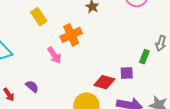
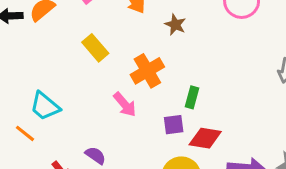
green rectangle: (144, 57) -> (192, 97), moved
purple square: (127, 73) -> (174, 125), moved

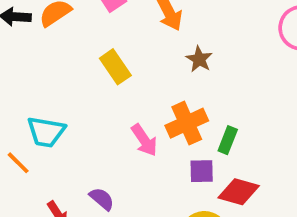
brown star: (175, 25) -> (199, 59), moved
orange cross: (147, 71) -> (187, 123), moved
cyan trapezoid: (45, 106) -> (46, 132), turned -36

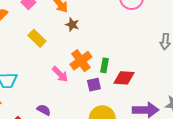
brown star: (199, 59) -> (72, 25), moved
red diamond: (239, 192) -> (124, 78), moved

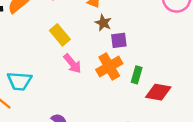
pink arrow: (60, 74) -> (72, 64), moved
purple square: (94, 85) -> (119, 40), moved

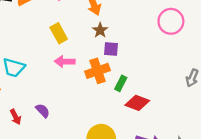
pink arrow: (72, 64) -> (65, 61), turned 120

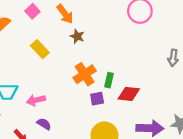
purple square: (111, 49) -> (97, 99), moved
pink arrow: (65, 61) -> (36, 100), moved

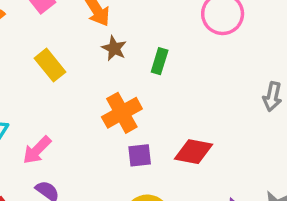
green rectangle: (109, 80) -> (160, 61), moved
pink arrow: (36, 100) -> (37, 150), turned -36

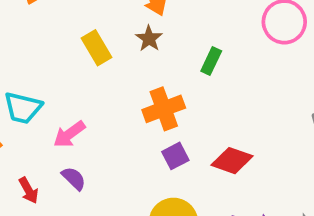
brown star: (114, 48) -> (149, 39), moved
purple square: (140, 155) -> (175, 156), turned -30

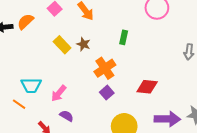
brown star: (149, 39) -> (83, 44), moved
purple square: (175, 156) -> (107, 93), moved

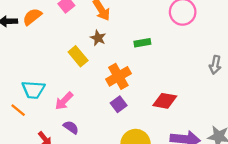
green rectangle: (124, 37) -> (142, 43), turned 64
brown star: (83, 44) -> (98, 38), moved
yellow rectangle: (62, 45) -> (78, 56), moved

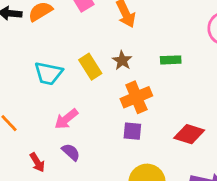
brown star: (98, 38) -> (122, 60), moved
cyan trapezoid: (33, 90) -> (48, 73), moved
purple square: (119, 104) -> (132, 131), turned 35

